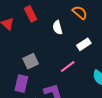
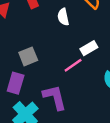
white rectangle: (84, 44) -> (89, 48), moved

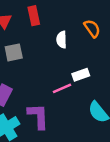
gray square: (28, 56) -> (14, 52), moved

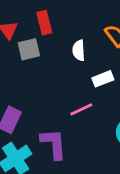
gray square: (14, 52) -> (29, 49), moved
white rectangle: (81, 75) -> (103, 79), moved

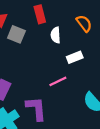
red rectangle: (44, 23) -> (40, 14), moved
gray square: (29, 49) -> (16, 34), turned 36

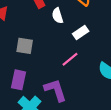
gray square: (16, 34) -> (25, 46), moved

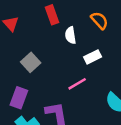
gray square: (25, 46) -> (31, 62), turned 30

